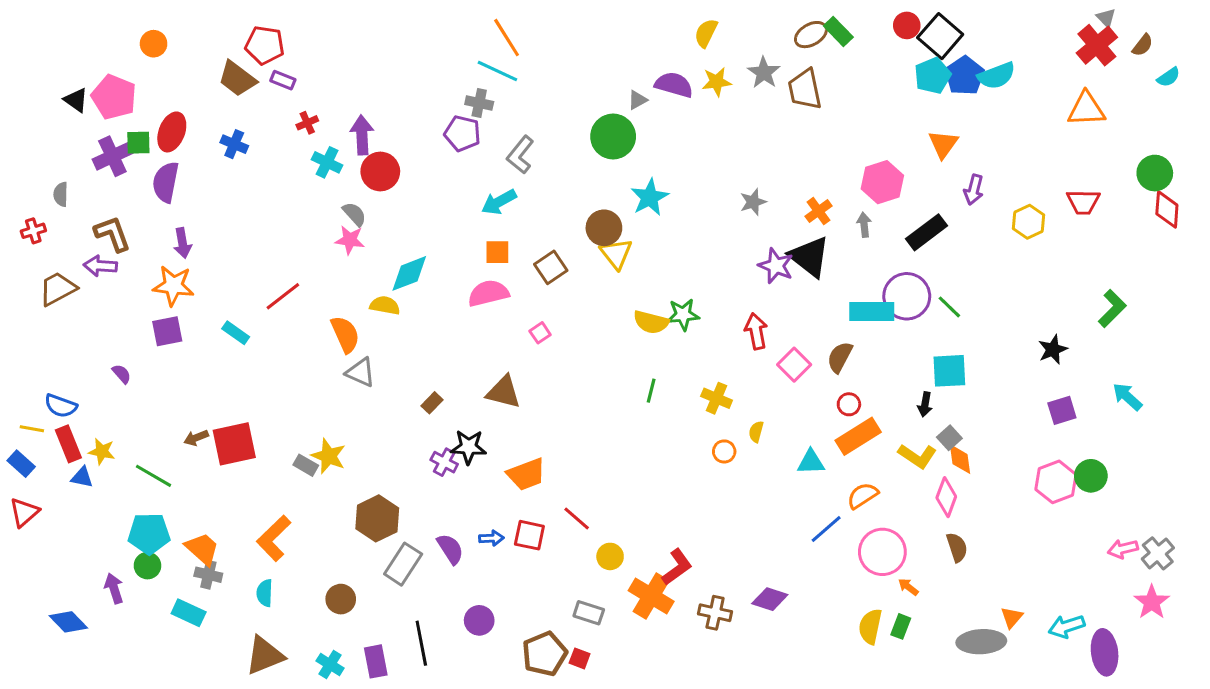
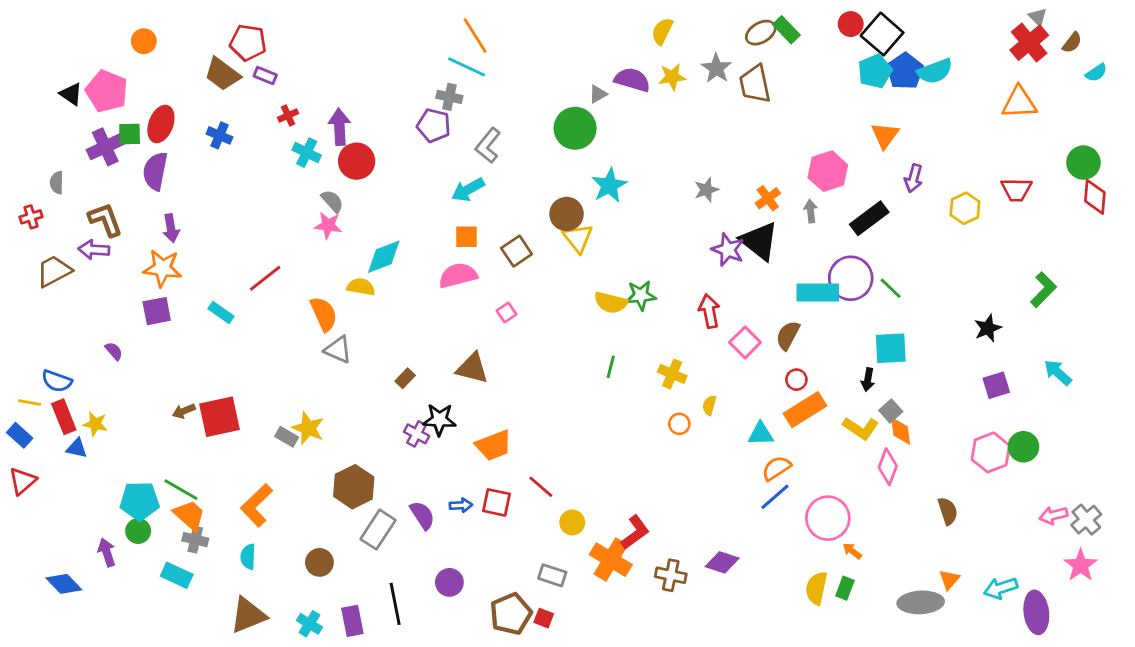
green line: (154, 476) -> (181, 490), moved
orange semicircle: (863, 496) -> (776, 468), moved
brown semicircle: (957, 547) -> (948, 511), moved

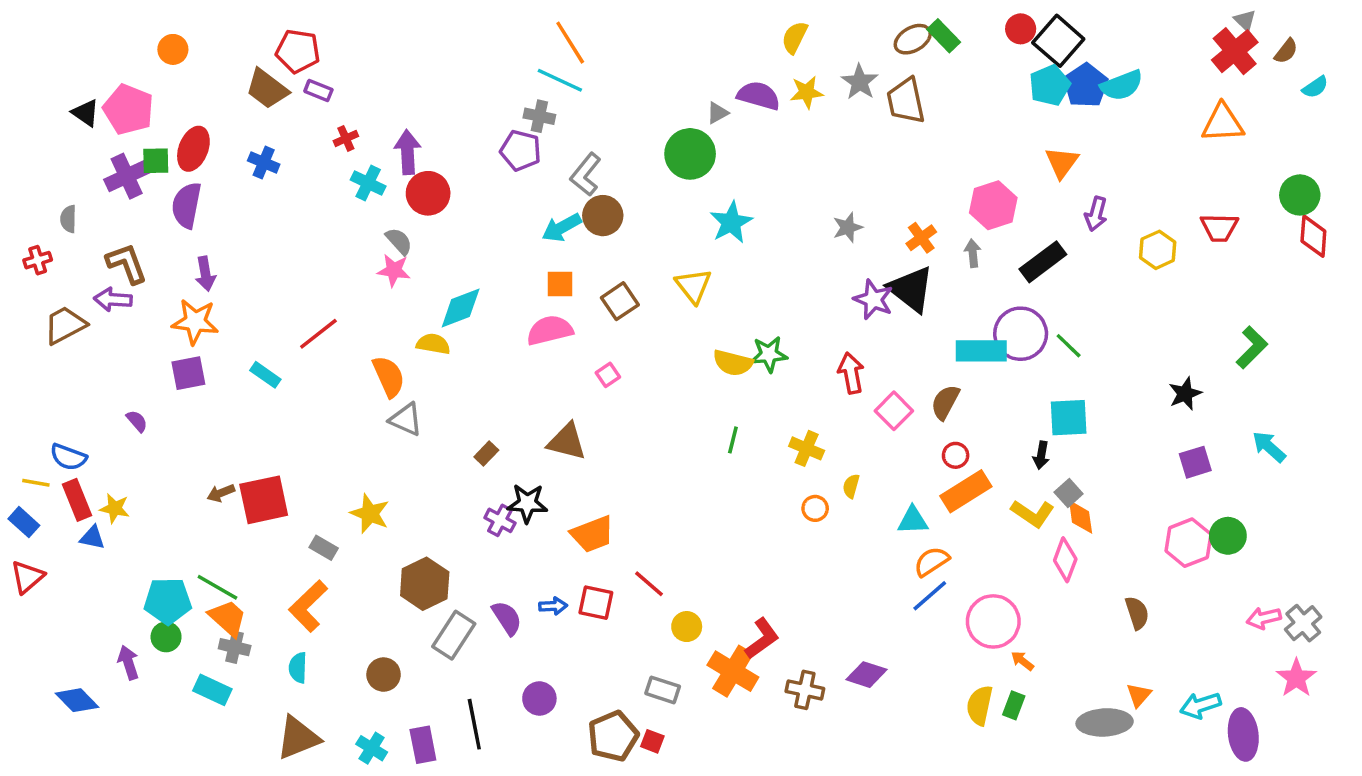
brown circle: (567, 214) -> (603, 216), moved
gray rectangle: (287, 437) -> (324, 548), moved

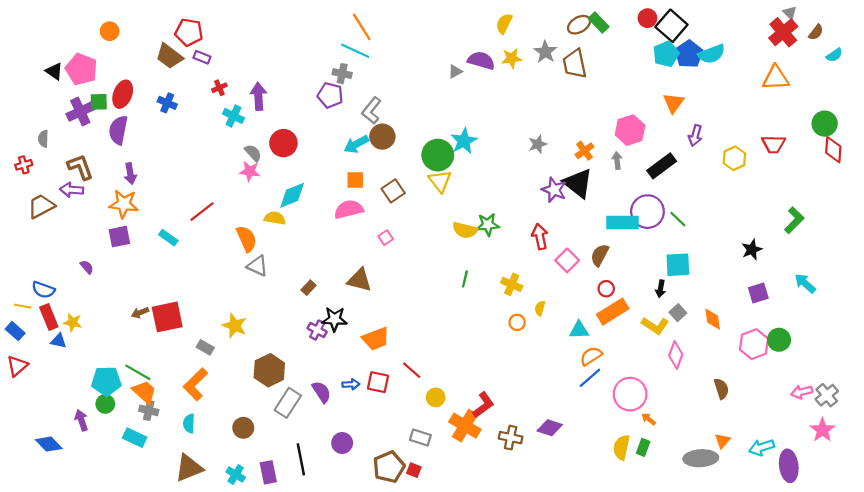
green circle: (690, 154) -> (438, 155), moved
red circle: (428, 193) -> (283, 143), moved
orange diamond: (1081, 517) -> (713, 319), moved

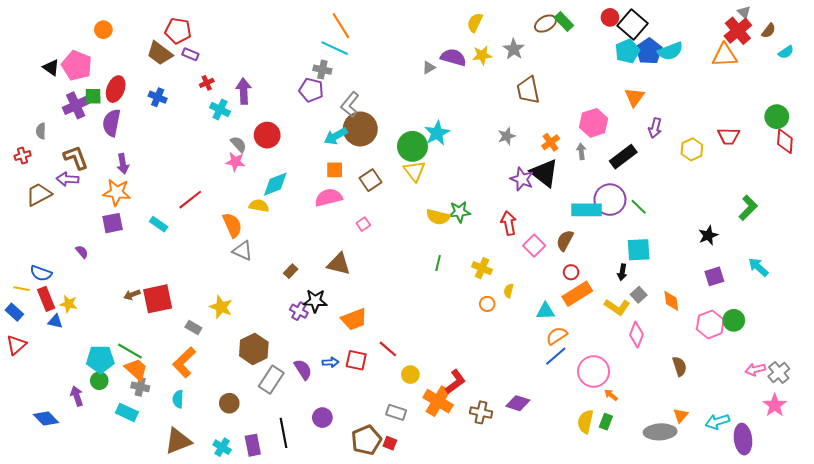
brown trapezoid: (575, 64) -> (528, 90), moved
orange triangle: (776, 78) -> (725, 55), moved
brown circle: (382, 137) -> (360, 129), size x1.4

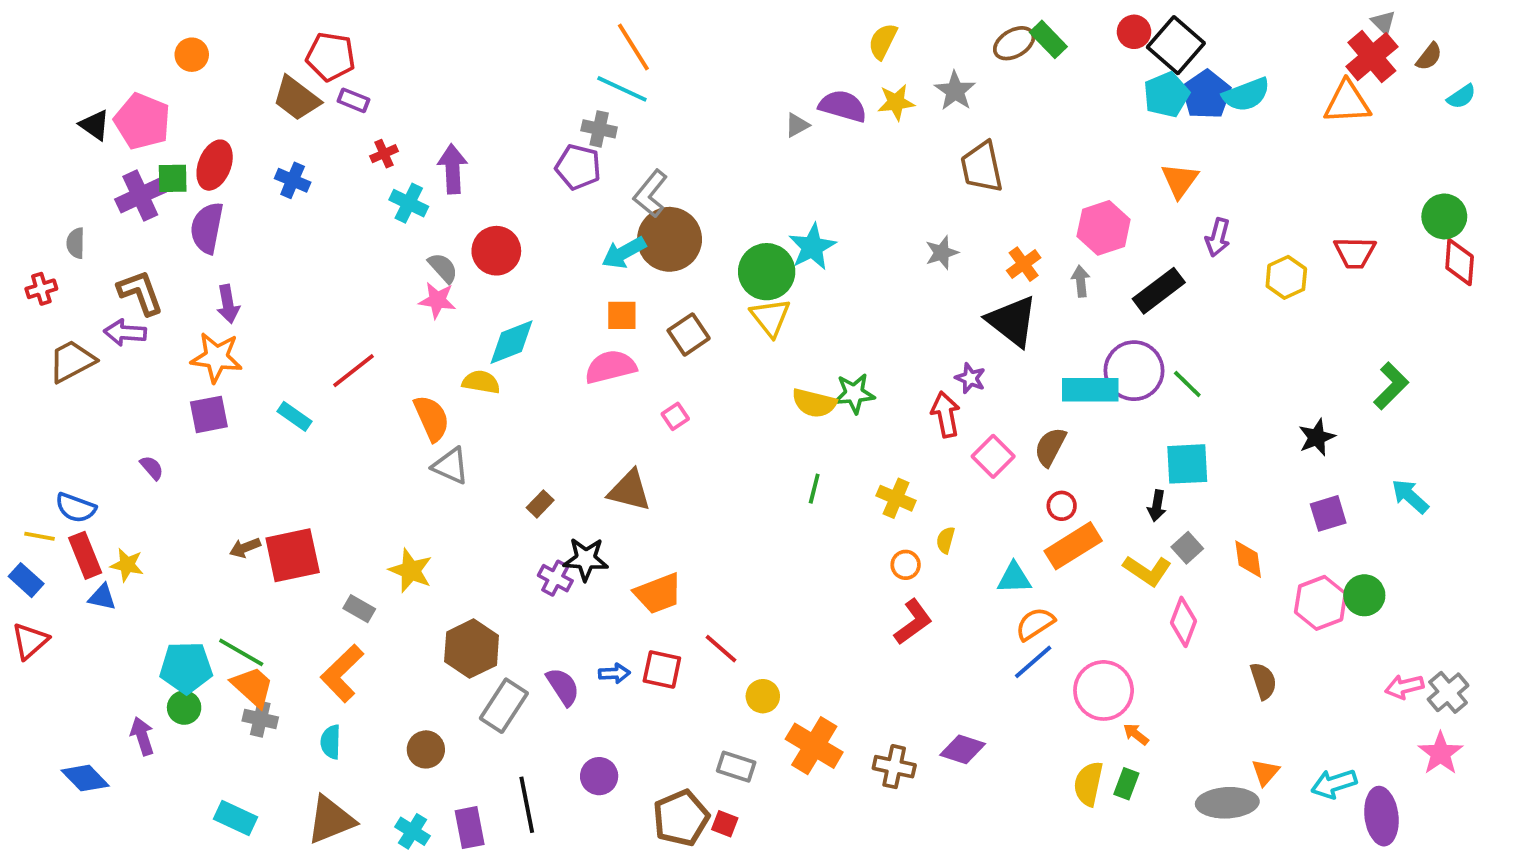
purple star: (522, 179) -> (970, 378), moved, size x0.7
red L-shape: (455, 382) -> (913, 622), moved
cyan rectangle: (127, 412) -> (236, 818), moved

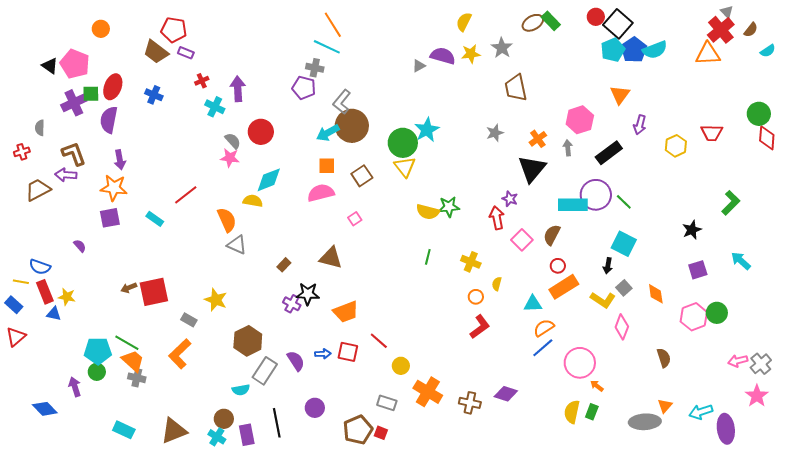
black triangle: (1012, 321) -> (532, 169), turned 32
cyan square: (1187, 464) -> (624, 244), turned 30
cyan semicircle: (331, 742) -> (241, 390), moved, turned -102
brown circle: (426, 749) -> (224, 419), moved

